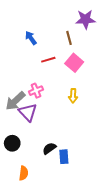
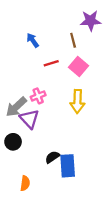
yellow arrow: (73, 96) -> (77, 101), size x1.5
black circle: (12, 143) -> (13, 142), moved
blue rectangle: (64, 157) -> (68, 166), size x1.5

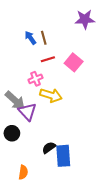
brown line: (73, 40) -> (44, 38), moved
pink cross: (38, 96) -> (36, 79), moved
yellow arrow: (77, 101) -> (51, 95), moved, turned -75
gray arrow: (16, 107) -> (15, 100), turned -95

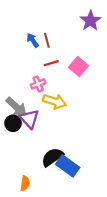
purple star: (85, 19) -> (91, 21), turned -30
black circle: (12, 133) -> (13, 123), moved
black semicircle: (49, 148) -> (52, 157), size x1.5
blue rectangle: (63, 156) -> (68, 166), turned -50

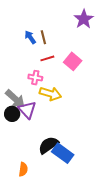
pink cross: (38, 84) -> (35, 78), turned 32

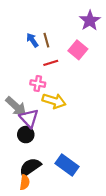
pink square: (73, 61) -> (78, 50), moved
black circle: (12, 114) -> (26, 135), moved
black semicircle: (48, 145) -> (30, 167), moved

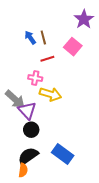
black circle: (26, 135) -> (31, 130), moved

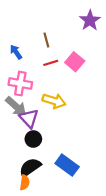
blue arrow: (30, 37) -> (16, 52), moved
pink square: (73, 47) -> (75, 62), moved
pink cross: (35, 78) -> (20, 84), moved, size x1.5

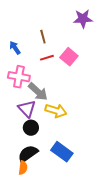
purple star: (90, 20) -> (83, 19), turned 30
yellow arrow: (54, 101) -> (56, 111), moved
gray arrow: (16, 106) -> (38, 92), moved

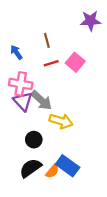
purple triangle: (27, 109) -> (23, 101), moved
orange semicircle: (23, 168) -> (52, 171), moved, turned 32

